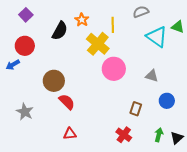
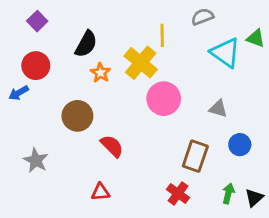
orange star: (82, 20) -> (100, 73), moved
red semicircle: (67, 102) -> (112, 146), moved
brown rectangle: (136, 109) -> (195, 156), size x1.5

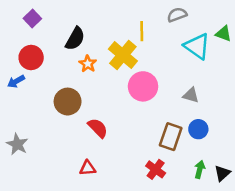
blue circle: (240, 145) -> (198, 129), moved
gray star: (36, 160) -> (17, 144), moved

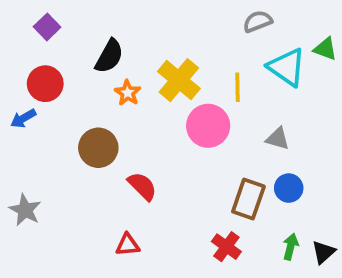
yellow line: (142, 31) -> (237, 87), moved

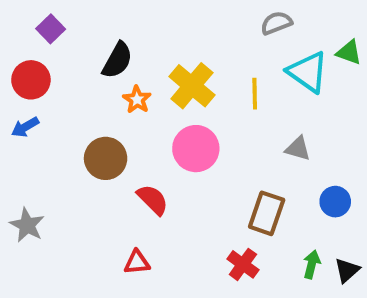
red circle: (45, 84) -> (31, 80), moved
pink circle: (208, 126) -> (196, 149), moved
blue circle: (289, 188) -> (335, 202), moved

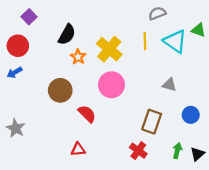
yellow line: (255, 94) -> (145, 41), moved

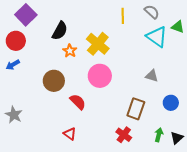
gray semicircle: (157, 13) -> (152, 12), moved, turned 63
purple square: (29, 17) -> (26, 15), size x1.5
yellow line: (145, 41) -> (123, 16), moved
red triangle: (78, 149) -> (70, 134), turned 40

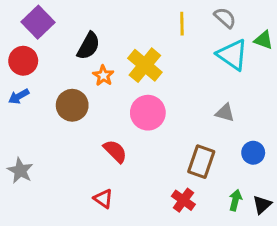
brown circle: (54, 81) -> (72, 105), moved

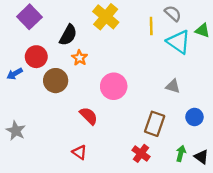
yellow line: (182, 24) -> (151, 26), moved
red circle: (23, 61) -> (36, 57), moved
yellow cross: (145, 65) -> (106, 17), moved
black triangle: (262, 205) -> (201, 157), turned -42

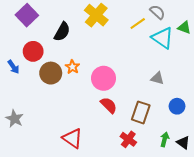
yellow line: (151, 26) -> (138, 23), turned 56
orange star: (80, 58) -> (72, 67), moved
blue arrow: (15, 74) -> (13, 67), turned -96
red semicircle: (89, 116) -> (109, 105), moved
red triangle: (80, 152) -> (72, 138), size x1.5

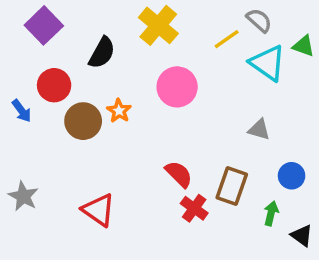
pink circle: (104, 78) -> (177, 87), moved
red triangle: (72, 138) -> (98, 210), moved
red cross: (128, 139) -> (194, 208), moved
green arrow: (165, 139) -> (271, 213), moved

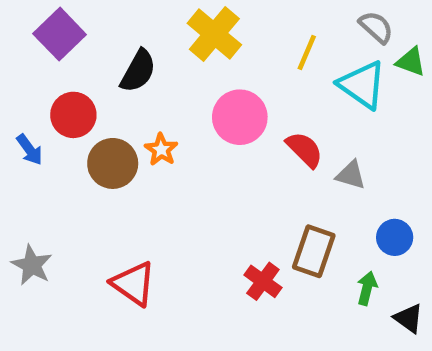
gray semicircle: (259, 20) -> (376, 27), moved
yellow line: (227, 39) -> (307, 53), turned -32
red semicircle: (179, 174) -> (304, 150), moved

